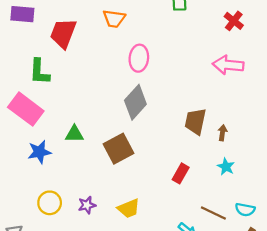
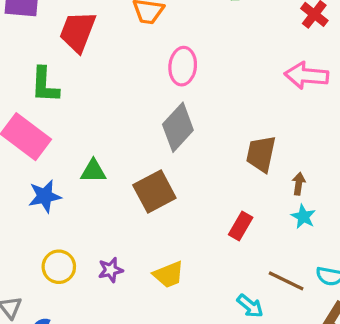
brown arrow: (222, 133) -> (299, 184), moved

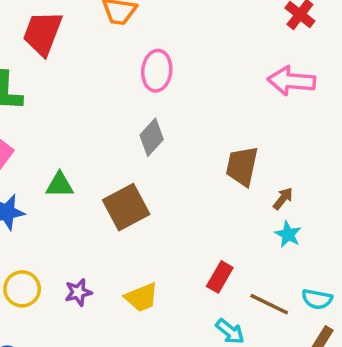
gray diamond: (178, 127) -> (152, 137), size x0.7
brown arrow: (299, 184) -> (283, 199), turned 30
red rectangle: (241, 226) -> (220, 277), moved

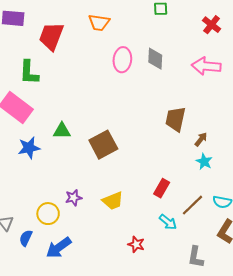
gray diamond: (152, 137) -> (155, 59), moved, turned -40
yellow circle: (22, 289) -> (48, 214), moved
brown line: (269, 304) -> (192, 205), turned -70

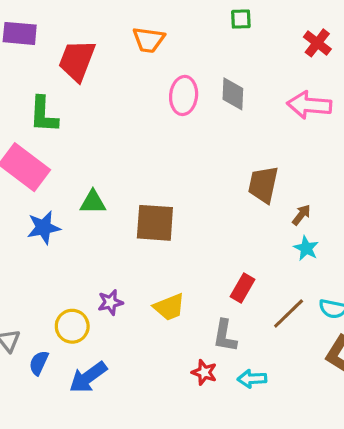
brown square: (103, 145) -> (155, 223), turned 32
cyan arrow: (168, 222) -> (252, 379), moved, turned 138
gray L-shape: (196, 257) -> (225, 336), moved

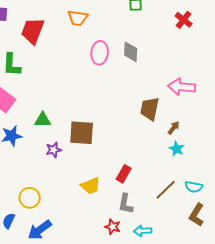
pink arrow: (309, 105) -> (182, 87), moved
red rectangle: (242, 288) -> (124, 174), moved
purple star: (110, 302) -> (54, 150), moved

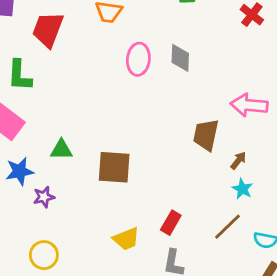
purple star: (54, 150) -> (44, 197), moved
brown line: (166, 190) -> (228, 227), moved

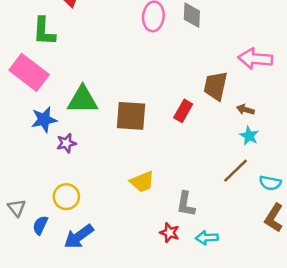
green triangle: (61, 150) -> (83, 100), size x1.5
brown arrow: (238, 161) -> (245, 110), turned -112
red rectangle: (171, 223) -> (183, 111), moved

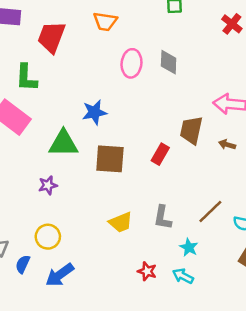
brown arrow: (245, 110) -> (227, 145), moved
blue star: (44, 120) -> (94, 112), moved
cyan star: (249, 136) -> (189, 247), moved
gray L-shape: (186, 204) -> (163, 218), moved
cyan arrow: (207, 238) -> (183, 276), turned 30

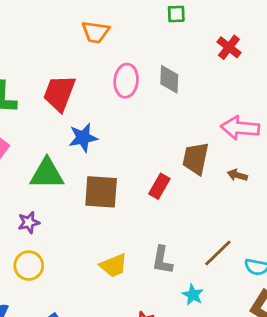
red cross: (232, 24) -> (229, 47), moved
red trapezoid: (51, 37) -> (59, 93), moved
yellow circle: (48, 237) -> (29, 266), moved

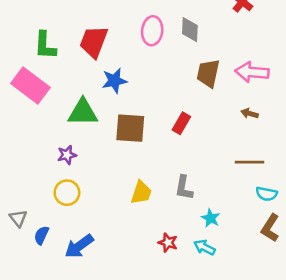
brown trapezoid: (196, 158) -> (208, 73), moved
brown line: (218, 253) -> (250, 162), moved, turned 44
yellow trapezoid: (114, 266) -> (141, 193), turned -50

